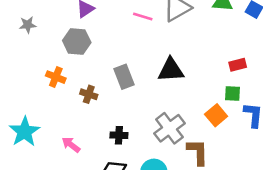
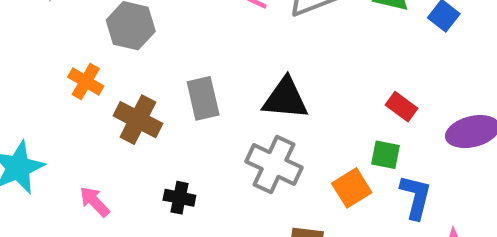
red rectangle: (238, 65) -> (402, 107), turned 42
brown cross: (89, 94) -> (138, 120), size x1.5
gray cross: (169, 128) -> (274, 164), moved, turned -36

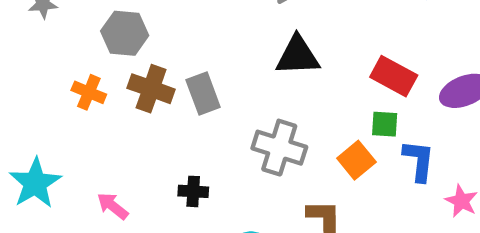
black triangle: (285, 99) -> (298, 56), moved
red rectangle: (402, 107) -> (394, 76), size x1.5
brown cross: (138, 120) -> (151, 89), moved

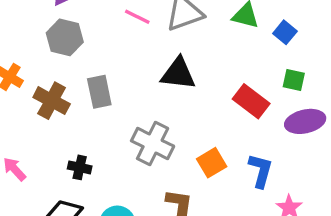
gray hexagon: (125, 33) -> (65, 37), moved
brown cross: (151, 89) -> (52, 101), moved
green square: (385, 124) -> (294, 80), moved

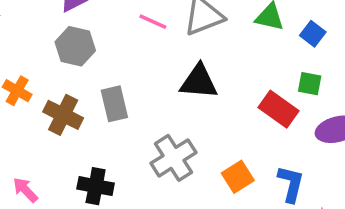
green square: (294, 80) -> (310, 84), moved
gray cross: (153, 143) -> (173, 158), turned 33
black cross: (80, 167) -> (96, 186), size x1.4

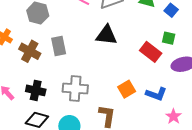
gray cross: (173, 158) -> (75, 89), moved, turned 35
blue L-shape: (291, 184) -> (156, 94), turned 95
black cross: (96, 186) -> (36, 90), moved

